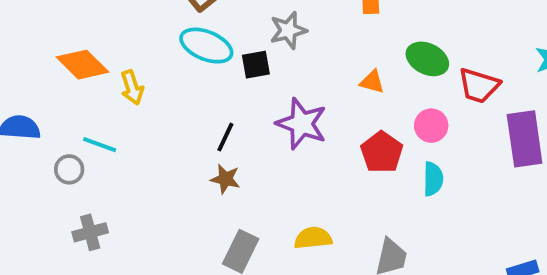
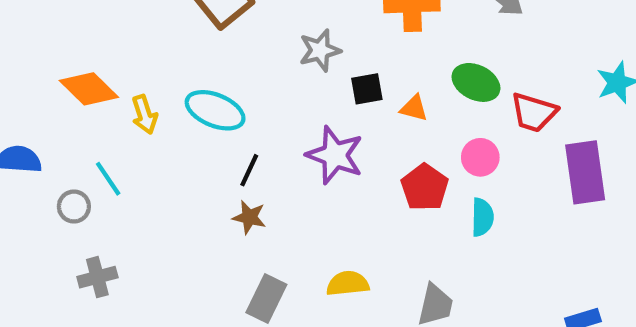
cyan ellipse: (206, 46) -> (215, 110), moved
black square: (256, 65) -> (367, 89), moved
cyan line: (100, 145) -> (108, 179), turned 36

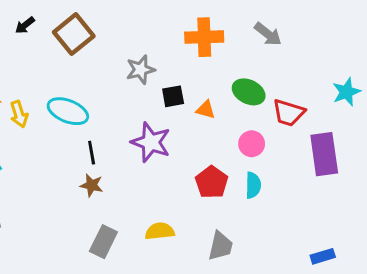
black line: (249, 170) -> (92, 153), turned -35
red pentagon: (425, 187) -> (212, 182), moved

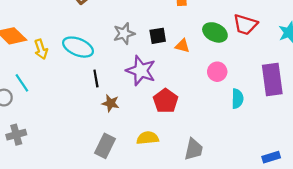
gray star: (140, 70) -> (124, 34), moved
red trapezoid: (289, 113) -> (245, 25), moved
red pentagon: (212, 182) -> (166, 101), moved
brown star: (92, 185) -> (111, 103), moved
cyan semicircle: (253, 185) -> (237, 99), moved

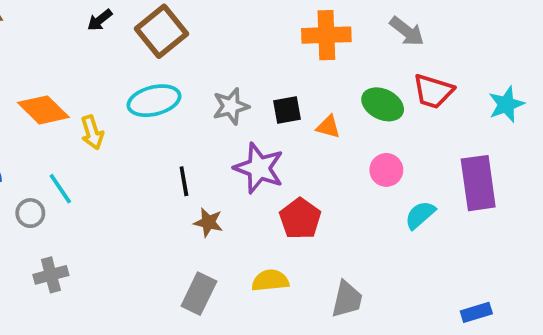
cyan ellipse: (78, 47) -> (154, 101), moved, turned -36
cyan semicircle: (237, 99) -> (420, 215), turned -132

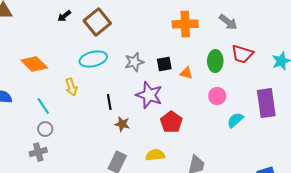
green ellipse: (383, 104) -> (215, 61), turned 65
yellow arrow: (92, 132) -> (71, 87), moved
gray circle: (30, 213) -> (45, 129), moved

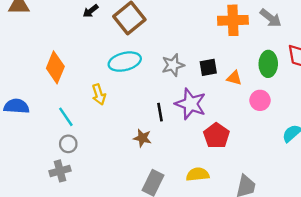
gray arrow: (228, 22) -> (271, 18), moved
orange diamond: (34, 64) -> (55, 67), turned 68
pink circle: (217, 96) -> (260, 100), moved
black line: (109, 102) -> (160, 112), moved
brown star: (122, 124) -> (142, 138), moved

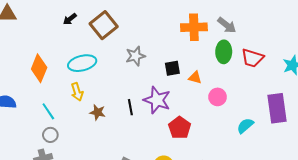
cyan ellipse: (125, 62) -> (82, 63), moved
green ellipse: (268, 64) -> (224, 52), moved
gray star: (173, 65) -> (135, 56), moved
brown star: (142, 138) -> (98, 112), moved

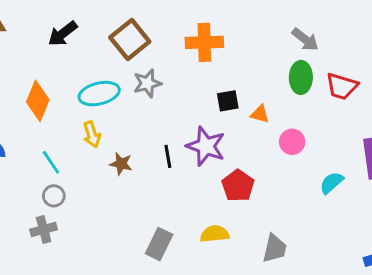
black arrow: (70, 19) -> (63, 34), moved, size x1.5
orange cross: (194, 27) -> (204, 42), moved
gray star: (135, 56) -> (147, 83), moved

